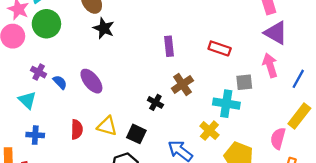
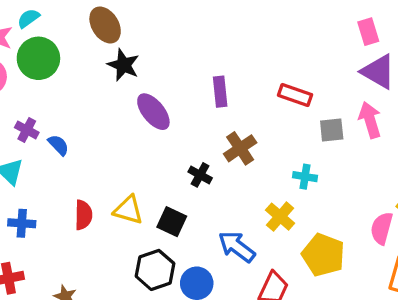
purple ellipse: (91, 81) -> (153, 112), moved
gray square: (244, 82) -> (332, 130), moved
cyan cross: (226, 104) -> (305, 177), size x0.6

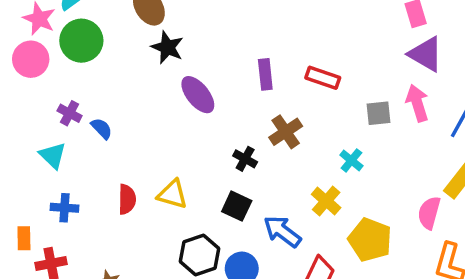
red rectangle: (295, 95) -> (323, 78), moved
cyan cross: (305, 177) -> (351, 160), turned 30
black square: (172, 222) -> (237, 206), moved

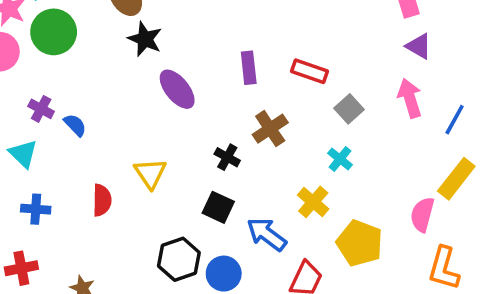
purple triangle: (426, 54) -> (419, 46), size x0.7
gray square: (378, 113) -> (349, 109), moved, turned -36
yellow triangle: (173, 194) -> (150, 173), moved, turned 40

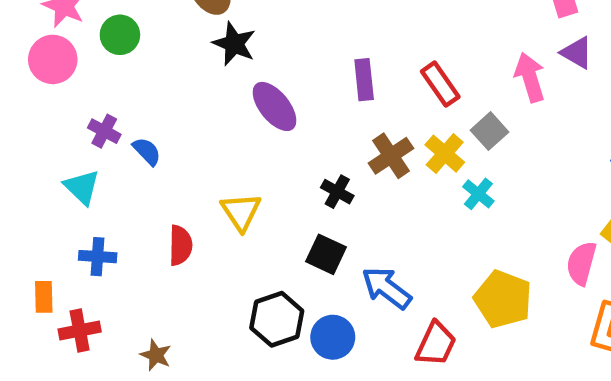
green circle: (54, 32) -> (120, 35), size x0.7
red rectangle: (310, 71) -> (440, 84), turned 36
pink arrow: (410, 98) -> (530, 77), moved
yellow cross: (313, 202) -> (445, 154), moved

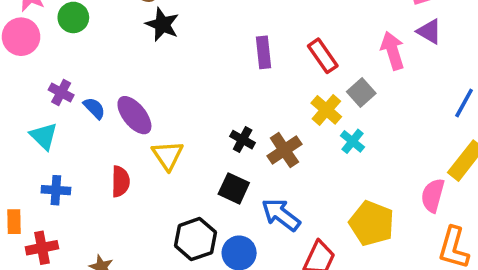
purple ellipse: (274, 106) -> (134, 115), moved
brown cross: (391, 156) -> (284, 150), moved

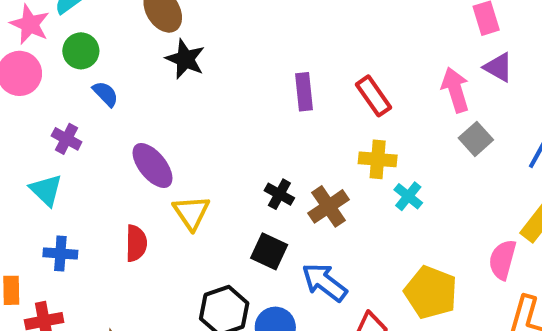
gray square: (361, 92) -> (476, 139), moved
blue semicircle: (94, 108) -> (105, 94), moved
yellow cross: (326, 110) -> (378, 159), turned -36

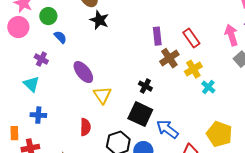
yellow cross: (378, 159) -> (193, 69), turned -36
brown cross: (329, 206) -> (169, 58), moved
red semicircle: (136, 243) -> (85, 127), moved
black square: (269, 251) -> (140, 114), size x1.4

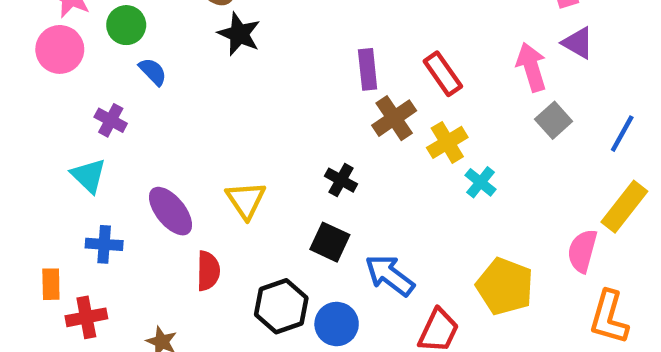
purple ellipse: (83, 72) -> (171, 211), moved
black square: (140, 114) -> (330, 242), size x0.7

